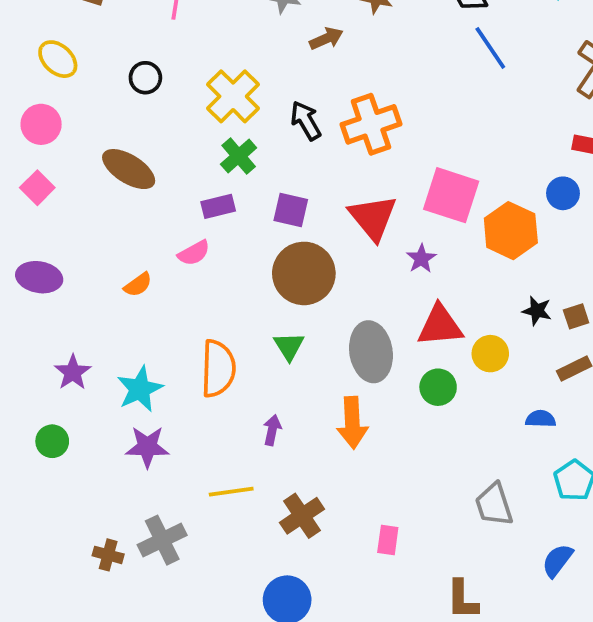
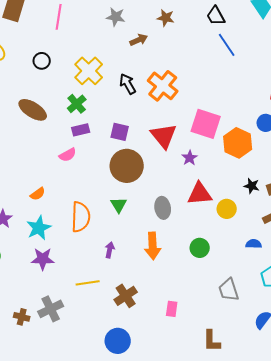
orange cross: (371, 124) -> (163, 86), turned -32
green cross: (239, 156) -> (77, 104), moved
orange semicircle: (138, 285) -> (38, 194), moved
gray ellipse: (371, 352) -> (163, 208), size x0.7
green circle: (438, 387) -> (200, 248), moved

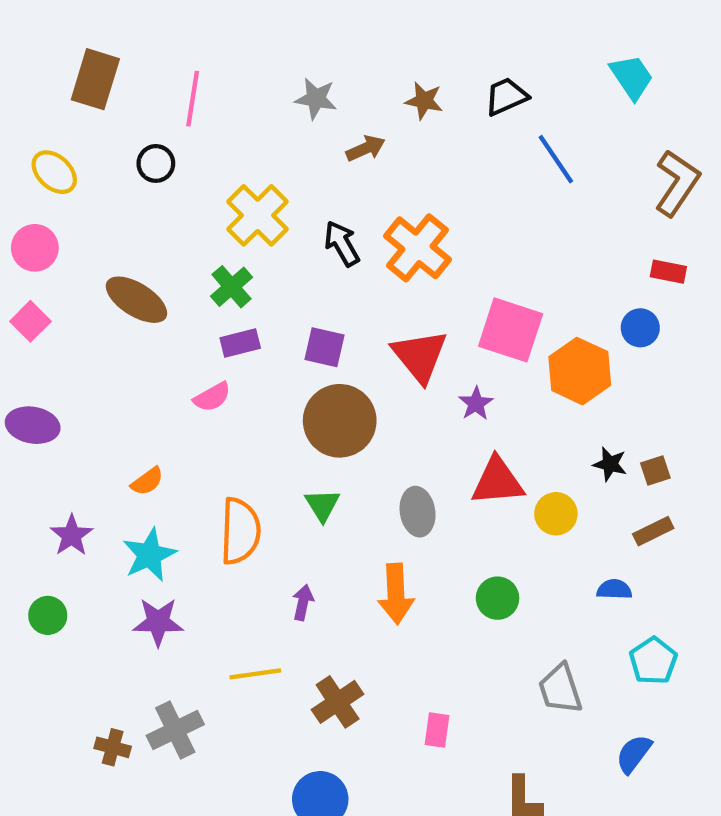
black trapezoid: (216, 16) -> (506, 96), moved, turned 95
black circle: (42, 61) -> (156, 163), moved

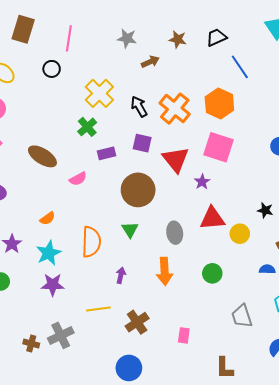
brown ellipse: (136, 300) -> (42, 156), moved
purple rectangle: (240, 343) -> (107, 153), moved
purple square: (325, 347) -> (142, 143), moved
orange hexagon: (580, 371) -> (219, 103), moved

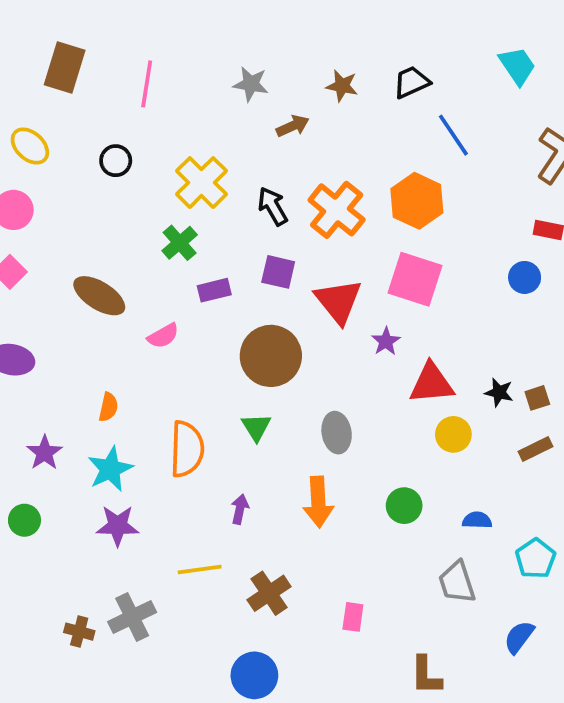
black circle: (52, 69) -> (116, 161), moved
orange semicircle: (48, 218) -> (108, 407), turned -42
red triangle: (212, 218) -> (431, 383), moved
blue semicircle: (267, 269) -> (477, 520), moved

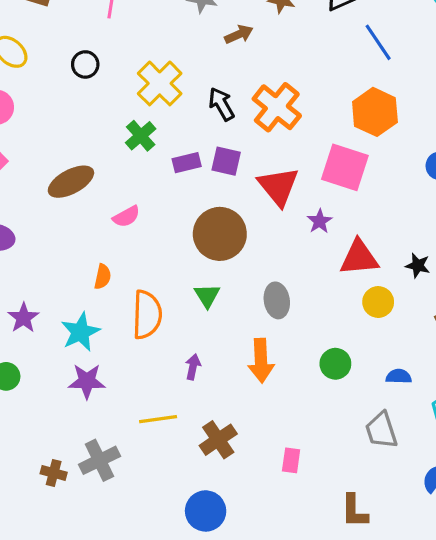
orange hexagon: (417, 201) -> (375, 112), moved
purple rectangle: (214, 290) -> (187, 163), moved
brown ellipse: (99, 296) -> (71, 182), turned -60
orange semicircle: (108, 407) -> (103, 277), moved

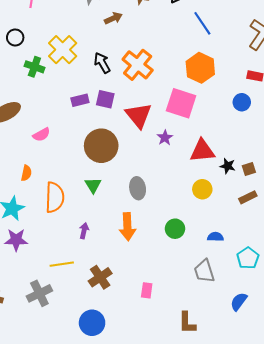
green cross: (141, 136) -> (34, 67), moved, turned -30
red triangle: (359, 258) -> (202, 151), moved
gray cross: (99, 460) -> (39, 293), moved

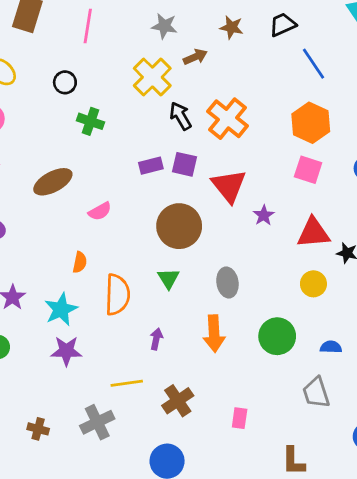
yellow cross: (63, 50) -> (152, 77), moved
pink square: (181, 103) -> (308, 170), moved, size x0.7
green circle: (175, 229) -> (277, 336), size x1.4

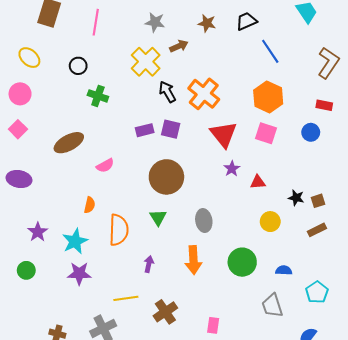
red triangle: (229, 186) -> (224, 134), moved
red triangle: (313, 233) -> (258, 182), moved, size x0.6

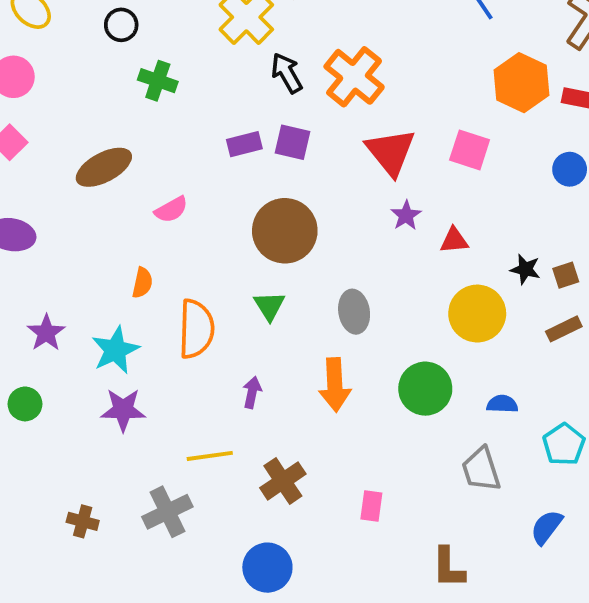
orange hexagon: (268, 97) -> (521, 83), moved
blue circle: (311, 132) -> (570, 169), moved
yellow circle: (270, 222) -> (477, 314), size x1.5

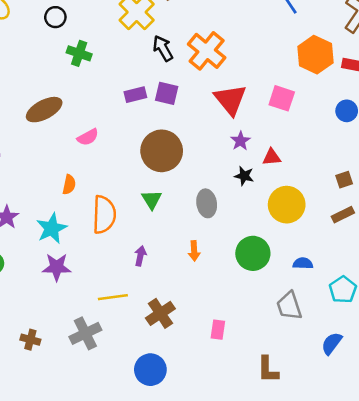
black star: (525, 269) -> (244, 176), moved
orange arrow: (335, 385) -> (194, 251), size x0.6

